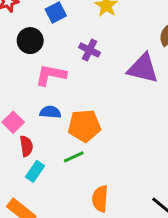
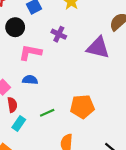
orange pentagon: (84, 126) -> (82, 106), moved

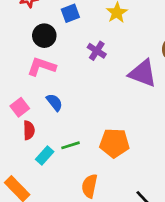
pink L-shape: (30, 52) -> (42, 67), moved
blue semicircle: (30, 80) -> (54, 102), turned 40
cyan rectangle: (19, 123) -> (45, 156), moved

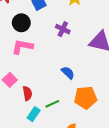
blue semicircle: (54, 102) -> (68, 73), moved
red semicircle: (29, 130) -> (27, 93), moved

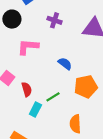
pink L-shape: (22, 47) -> (28, 47), moved

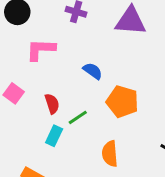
orange pentagon: (86, 87) -> (122, 102), turned 30
red semicircle: (27, 89) -> (52, 104), moved

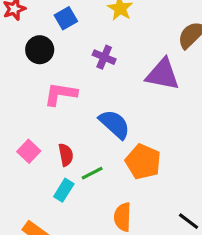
blue semicircle: (93, 71) -> (115, 124), size x1.5
pink square: (14, 93) -> (29, 151), moved

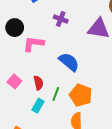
black circle: (40, 50) -> (15, 28), moved
orange pentagon: (143, 162) -> (81, 95), moved
green line: (92, 173) -> (56, 94), turned -40

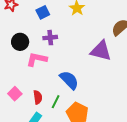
purple cross: (61, 19) -> (50, 38), moved, turned -32
green line: (56, 94) -> (56, 102), moved

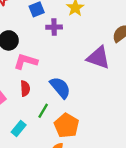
purple cross: (50, 38) -> (54, 27), moved
red semicircle: (38, 97) -> (25, 88), moved

